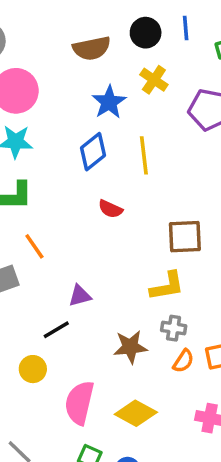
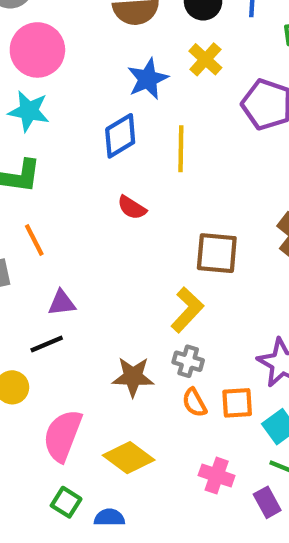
yellow L-shape: (167, 286) -> (187, 310), turned -45
purple triangle: (80, 296) -> (62, 303), moved
orange semicircle: (183, 361) -> (194, 403), turned 110

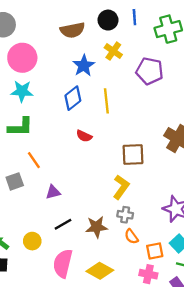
black line: (47, 344) -> (63, 224), moved
orange square: (237, 403) -> (155, 251), moved

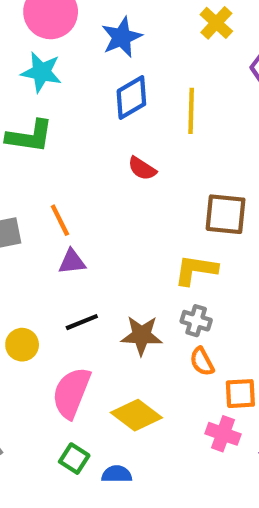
blue star: (84, 66) -> (122, 37), moved
orange line: (34, 160) -> (60, 220), moved
yellow L-shape: (121, 187) -> (196, 270), turned -125

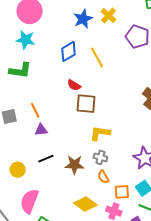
blue star: (122, 37) -> (83, 19), moved
yellow line: (191, 111) -> (97, 57), turned -30
brown square: (226, 214) -> (86, 104), moved
pink semicircle: (71, 393) -> (29, 201), moved
yellow diamond: (136, 415) -> (85, 204), moved

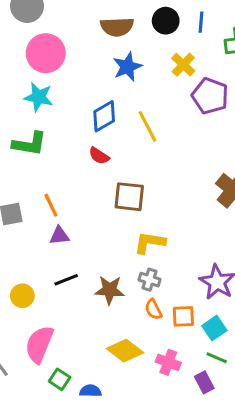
yellow cross: (109, 15) -> (183, 65), moved
red semicircle: (74, 85) -> (99, 156), moved
orange square: (122, 192) -> (183, 316), moved

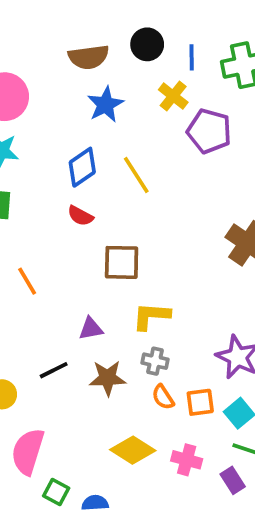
blue line: (201, 22) -> (192, 57), moved
purple triangle: (59, 236) -> (91, 329), moved

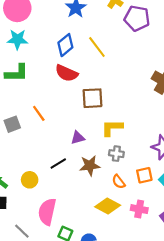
red semicircle: (80, 216) -> (67, 73), size x1.5
orange semicircle: (163, 397) -> (119, 182), moved

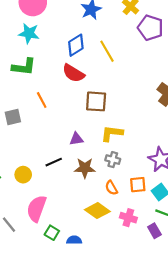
orange line: (39, 113) -> (42, 100), moved

